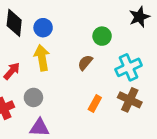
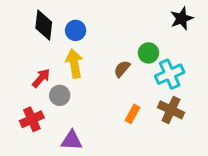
green circle: (102, 36) -> (148, 53), moved
gray circle: (33, 97) -> (60, 95), moved

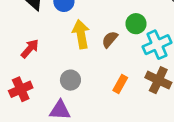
yellow arrow: (74, 64) -> (81, 34), moved
gray circle: (60, 95) -> (70, 80), moved

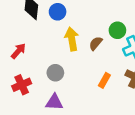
red arrow: (30, 49) -> (18, 51), moved
gray circle: (70, 80) -> (55, 73), moved

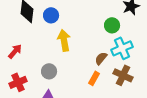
green circle: (117, 30) -> (112, 25), moved
brown semicircle: (96, 43) -> (101, 58), moved

